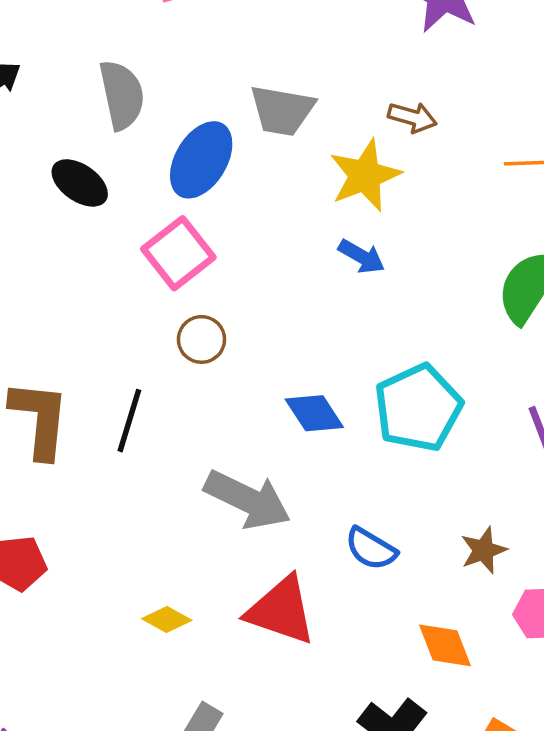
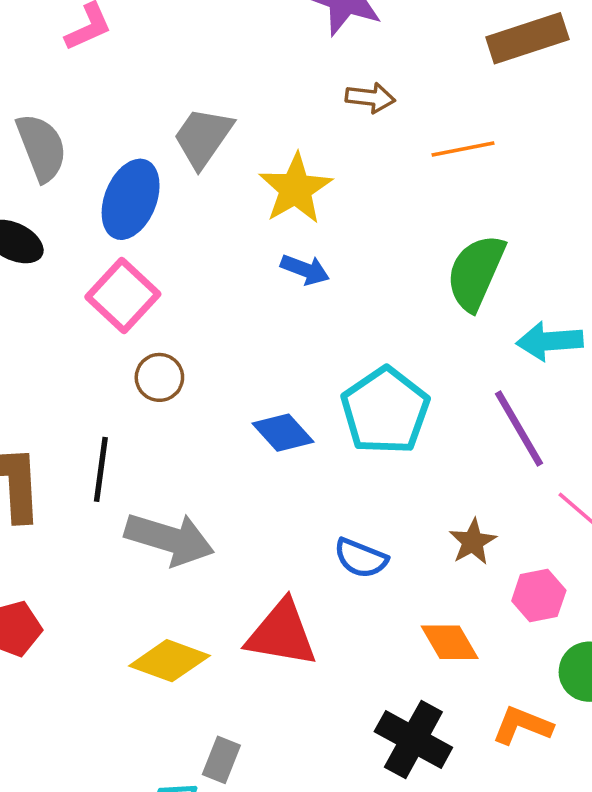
gray trapezoid: (282, 110) -> (203, 137), turned 124
brown arrow: (412, 117) -> (370, 98), moved
gray arrow: (248, 500) -> (169, 539), moved
yellow diamond: (167, 619) -> (169, 661), size x1.6

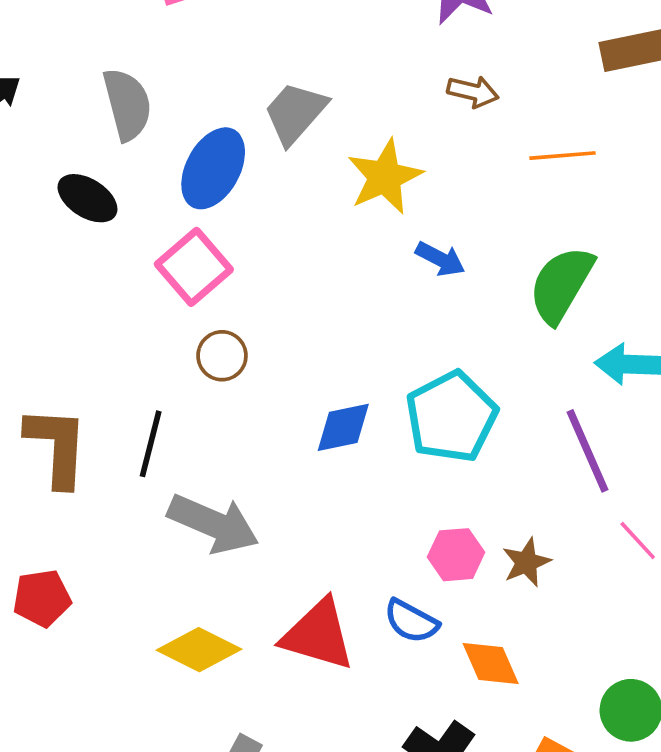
blue arrow: (305, 270) -> (440, 259), moved
blue diamond: (283, 433) -> (343, 427), turned -66
blue semicircle: (361, 558) -> (411, 621), moved
pink hexagon: (539, 596) -> (456, 555), moved

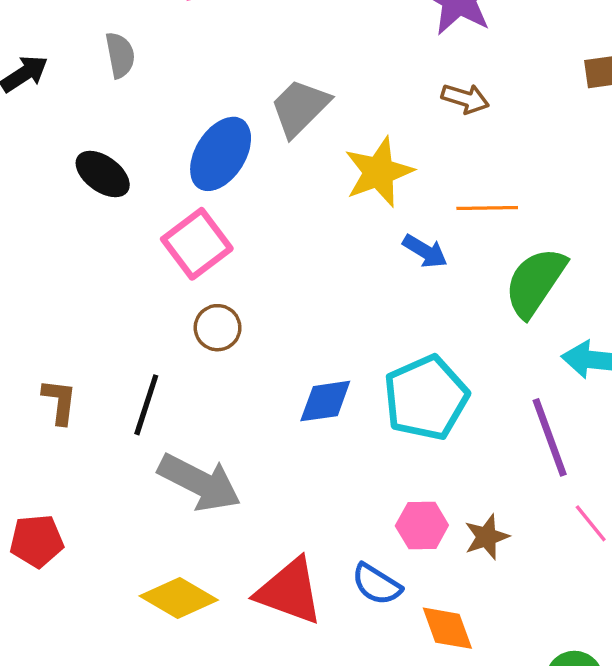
gray semicircle: (127, 104) -> (120, 55), moved, size x0.7
orange line: (562, 156) -> (487, 208), moved
brown L-shape: (57, 446) -> (59, 402), size x0.6

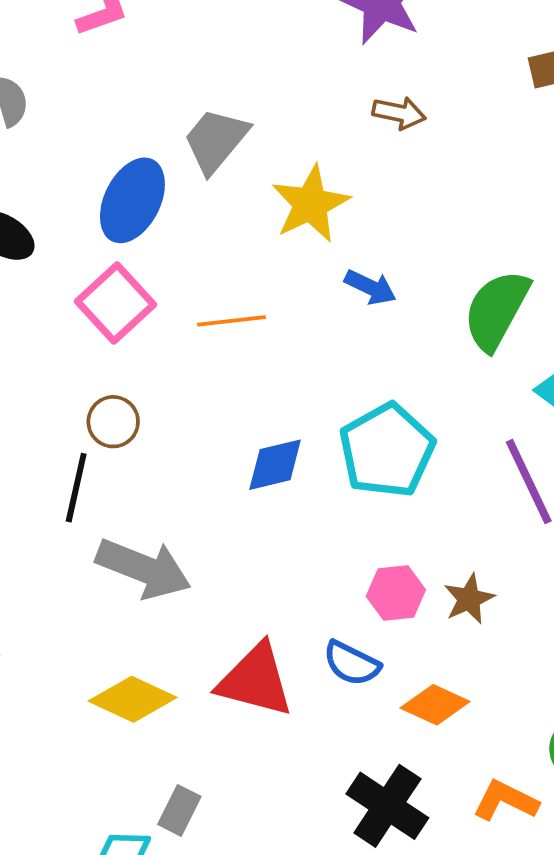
orange line: (487, 208) -> (232, 321), moved
brown circle: (218, 328) -> (113, 422), moved
orange diamond: (447, 628) -> (435, 705), turned -40

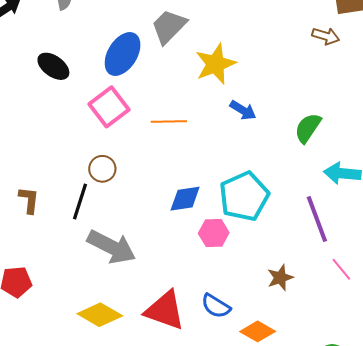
brown arrow: (399, 113) -> (326, 36), moved
green semicircle: (496, 310) -> (308, 128), size x0.7
pink hexagon: (396, 593) -> (214, 233), moved

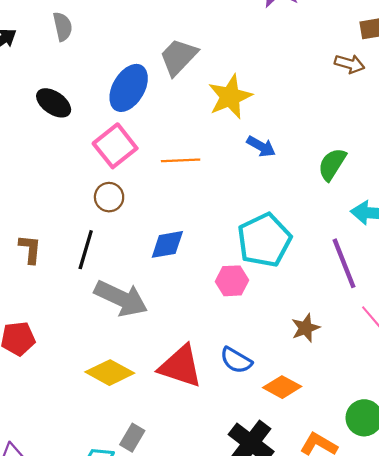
brown circle: (102, 169) -> (109, 197), moved
blue diamond: (185, 199) -> (167, 244), moved

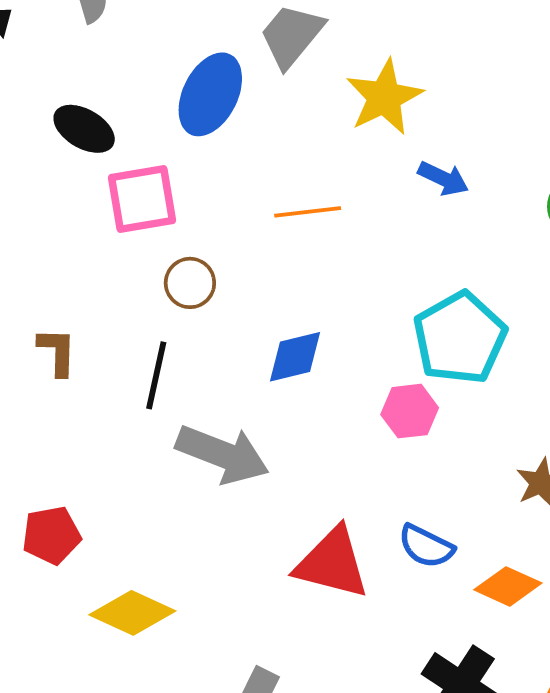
pink square: (115, 146) -> (142, 199), moved, turned 33
brown L-shape: (30, 249) -> (57, 352), moved
yellow diamond: (110, 373) -> (132, 613), moved

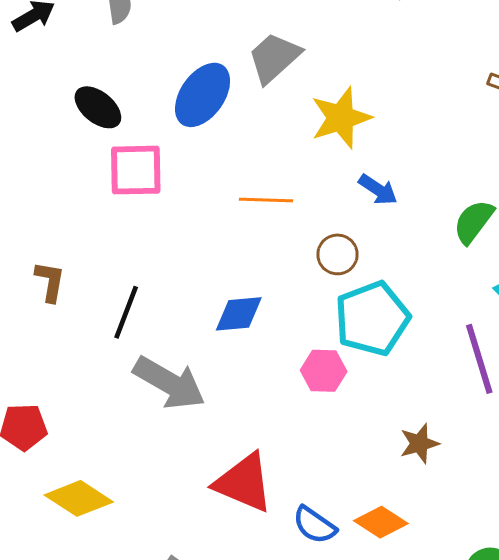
brown circle: (190, 283) -> (337, 254), moved
blue semicircle: (426, 546) -> (315, 525), moved

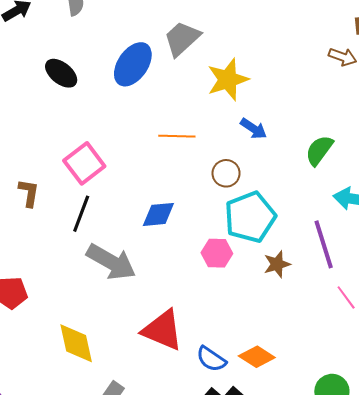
pink square: (136, 170) -> (84, 163), moved, turned -36
brown star: (419, 444) -> (277, 264), moved
yellow diamond: (79, 498) -> (76, 343), moved, turned 45

